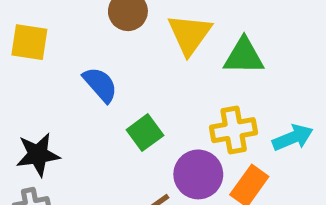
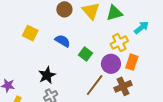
yellow square: (29, 42) -> (30, 33), turned 35
cyan arrow: (293, 138) -> (141, 27), moved

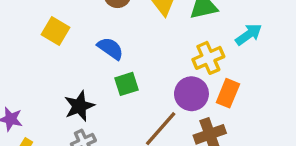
green square: (85, 54) -> (127, 84), moved, turned 32

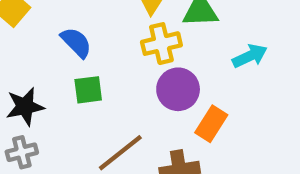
yellow cross: (208, 58) -> (161, 44), moved
purple circle: (191, 94) -> (178, 89), moved

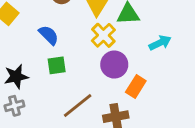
yellow cross: (161, 44) -> (103, 35), turned -30

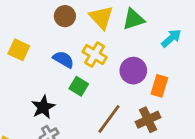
yellow cross: (103, 35) -> (95, 54), moved
green square: (57, 65) -> (79, 86), turned -36

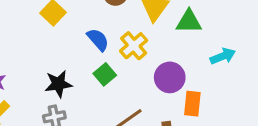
orange rectangle: (159, 86) -> (192, 104), turned -30

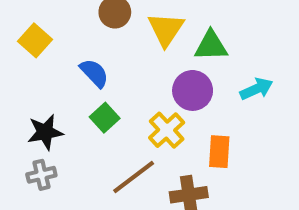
yellow cross: (134, 46) -> (167, 130), moved
purple circle: (170, 77) -> (193, 90), moved

